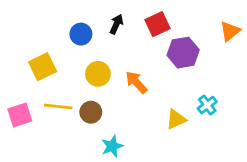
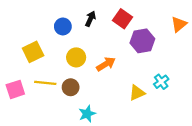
red square: (158, 24) -> (123, 19), turned -30
orange arrow: (136, 82) -> (106, 64), turned 102

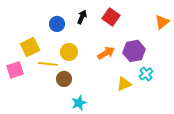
purple hexagon: (142, 41) -> (134, 51), moved
orange arrow: (106, 64) -> (106, 53), moved
yellow line: (45, 83) -> (48, 64), moved
pink square: (15, 89) -> (15, 70), moved

